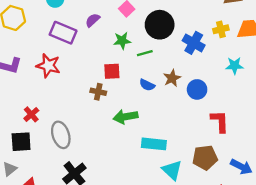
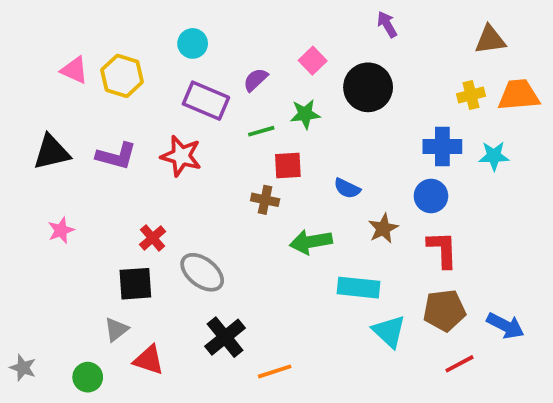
blue cross: (194, 43) -> (442, 146), moved, turned -30
green line: (145, 53) -> (261, 131), moved
brown star: (172, 78) -> (383, 228), moved
red L-shape: (220, 121) -> (442, 249), moved
gray ellipse: (61, 135) -> (202, 272), turned -35

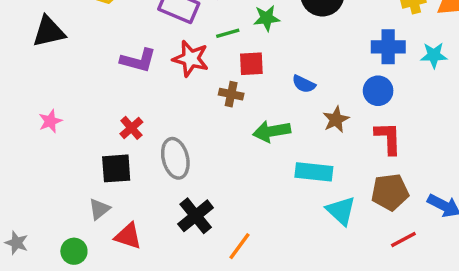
black triangle: (51, 152) -> (49, 32), moved
purple L-shape: (116, 156) -> (138, 60), moved
red star: (181, 156) -> (191, 59), moved
gray ellipse: (202, 272) -> (175, 158), turned 39
orange line: (275, 371) -> (240, 246), turned -36

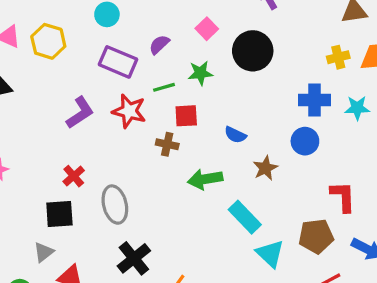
purple L-shape: (138, 60) -> (80, 113), turned -48
red L-shape: (388, 138) -> (343, 197), moved
cyan rectangle: (314, 172) -> (245, 217), turned 40

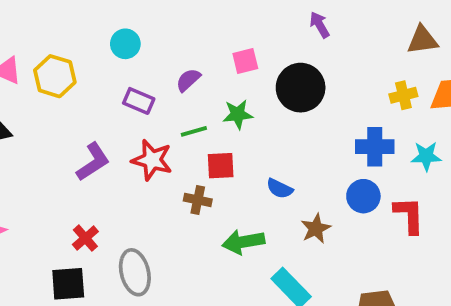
pink square: (207, 29) -> (245, 61), turned 30
purple rectangle: (118, 62) -> (139, 101), size x0.7
red L-shape: (343, 197) -> (409, 215), moved

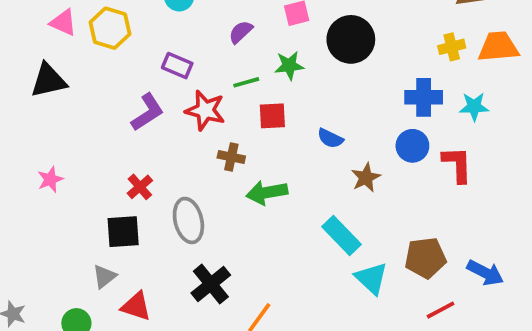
purple rectangle: (139, 101) -> (177, 66), moved
brown cross: (198, 200) -> (231, 157), moved
green arrow: (243, 242) -> (267, 192), moved

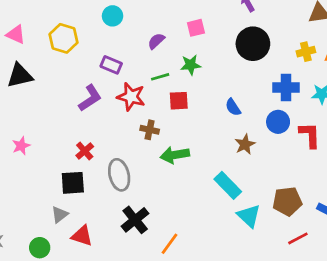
pink triangle: (63, 23) -> (16, 34), moved
black circle: (351, 39) -> (253, 44), moved
blue semicircle: (330, 138) -> (233, 107), moved, turned 30

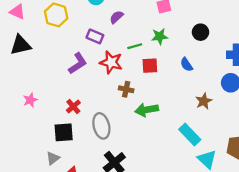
purple semicircle: (156, 41) -> (116, 17), moved
black circle: (253, 44) -> (201, 32), moved, size x0.6
blue semicircle: (233, 107) -> (186, 64), moved
pink star: (21, 146) -> (30, 100), moved

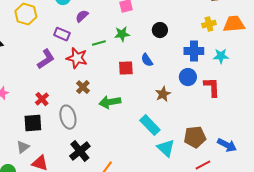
red square: (150, 66) -> (126, 68), moved
brown cross: (126, 89) -> (83, 87), moved, turned 32

